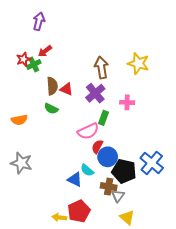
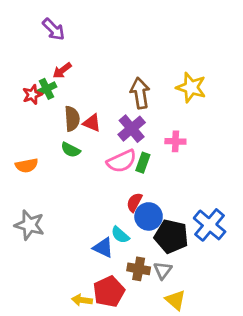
purple arrow: (39, 21) -> (54, 29), turned 120
red star: (23, 59) -> (32, 95), moved
pink semicircle: (88, 131) -> (122, 161), moved
brown cross: (109, 187) -> (139, 269), moved

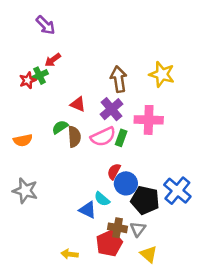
brown semicircle: (72, 119) -> (74, 137), moved
pink cross: (175, 141) -> (149, 120), size x1.6
green semicircle: (71, 150) -> (60, 127), turned 119
red pentagon: (109, 292) -> (109, 243), moved

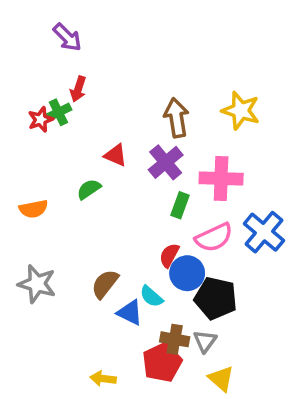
red arrow: (53, 60) -> (78, 89), turned -35
brown semicircle: (74, 137) -> (105, 284), moved, turned -138
pink semicircle: (103, 137) -> (214, 237), moved
blue cross: (177, 191) -> (264, 232), moved

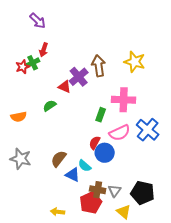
purple cross: (166, 162) -> (79, 77), moved
black pentagon: (216, 298) -> (143, 193), moved

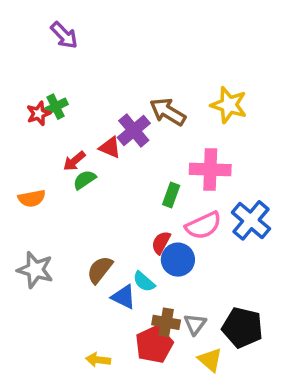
red arrow: (44, 50) -> (74, 161), moved, turned 32
brown arrow: (99, 66) -> (168, 112), turned -50

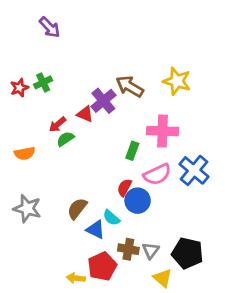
red star: (39, 113) -> (19, 88), moved
red pentagon: (154, 344) -> (102, 266), moved

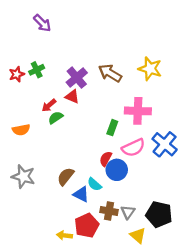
purple cross: (103, 101) -> (77, 78), moved

